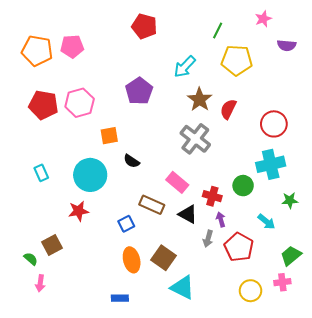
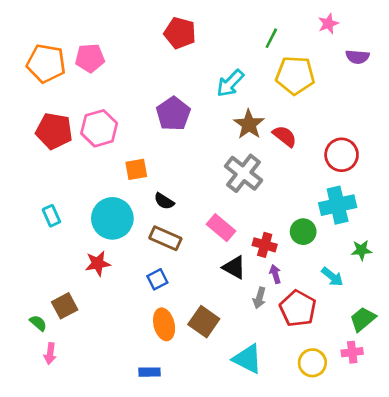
red semicircle: (228, 109) -> (285, 136), turned 102
brown rectangle: (152, 205) -> (165, 238), moved
cyan triangle: (183, 287) -> (247, 359), moved

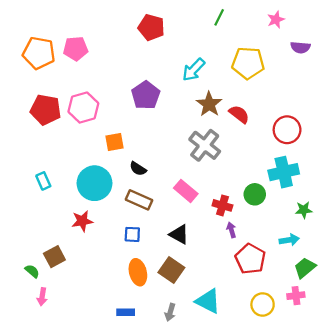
green line: (271, 38) -> (219, 17), moved
black triangle: (234, 267) -> (179, 234), moved
cyan arrow: (332, 277) -> (289, 240), moved, turned -48
blue square: (157, 279) -> (132, 234), turned 30
gray arrow: (259, 298) -> (170, 312), moved

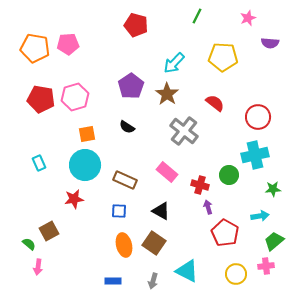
brown star: (209, 104) -> (167, 94), moved
orange square: (115, 142) -> (87, 134), moved
black semicircle: (138, 169) -> (127, 127), moved

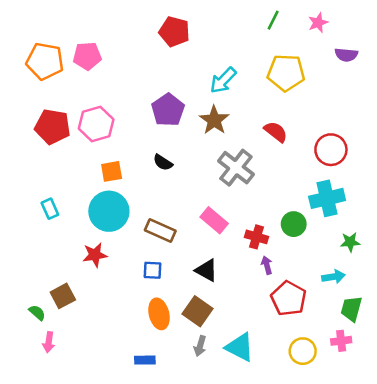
green line: (197, 16) -> (273, 20), moved
green trapezoid: (274, 241) -> (351, 309), turned -35
gray arrow: (153, 281) -> (200, 346), moved

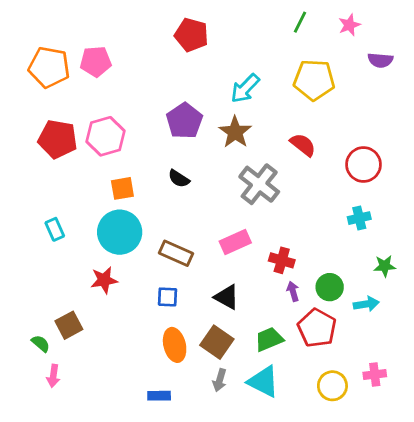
cyan cross: (327, 198) -> (359, 218), size x0.6
pink rectangle: (214, 220) -> (235, 242), turned -64
green circle: (294, 224) -> (330, 287), moved
green trapezoid: (351, 309) -> (269, 339), moved, turned 52

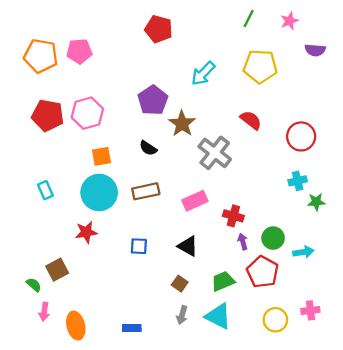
brown star: (235, 132) -> (182, 124), moved
brown rectangle: (176, 253) -> (146, 191), moved, turned -36
green star: (385, 266) -> (316, 202), moved
brown square: (217, 342) -> (180, 284), size x0.6
orange ellipse: (175, 345) -> (76, 326), moved

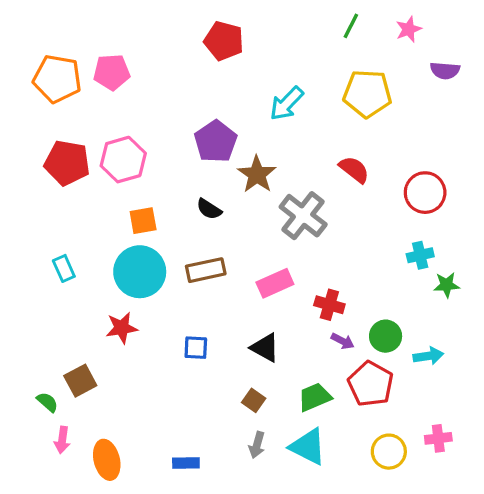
purple arrow: (243, 242) -> (343, 341), turned 133

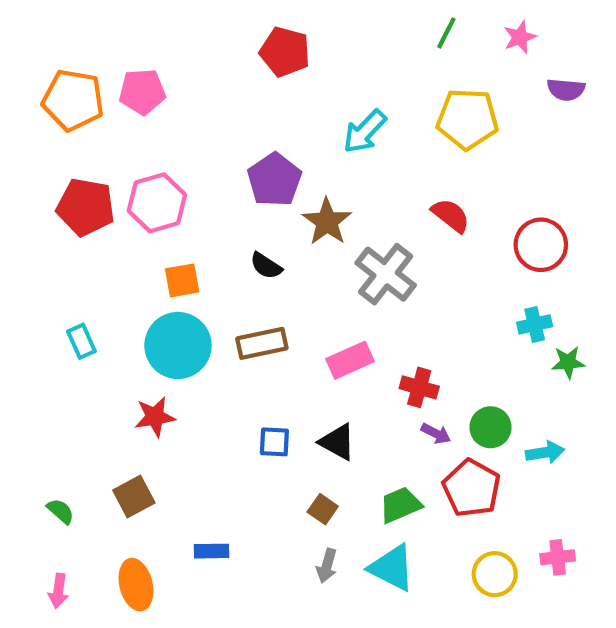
blue square: (196, 348) -> (274, 442), moved
brown square: (80, 381) -> (134, 496), moved
pink arrow: (62, 440) -> (58, 591), moved
blue rectangle: (186, 463) -> (212, 551), moved

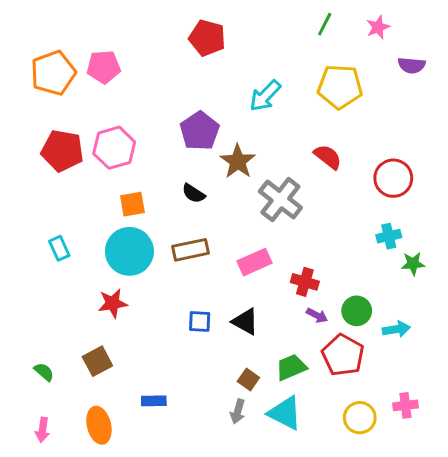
orange pentagon: (73, 100) -> (53, 73), turned -30
brown square: (323, 509) -> (248, 379), moved

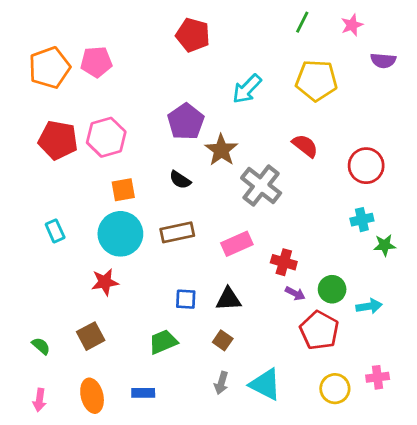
black triangle: (245, 322) -> (228, 299), turned -32
green trapezoid: (291, 367) -> (163, 342), moved
brown square: (248, 379) -> (223, 340), moved
blue rectangle: (154, 401) -> (143, 393), moved

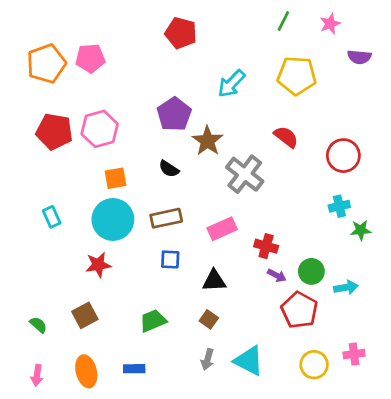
blue square: (186, 299) -> (170, 259), moved

